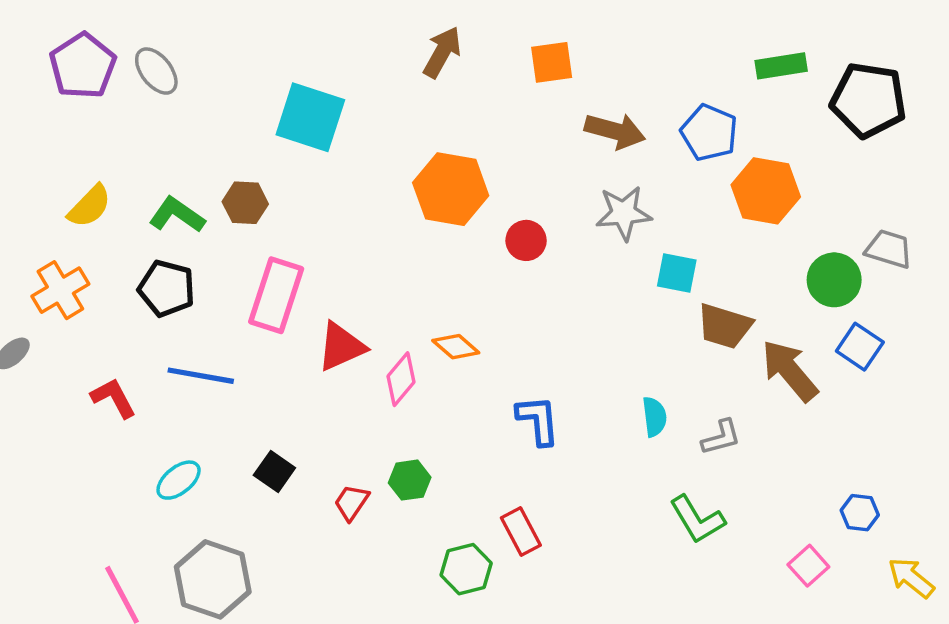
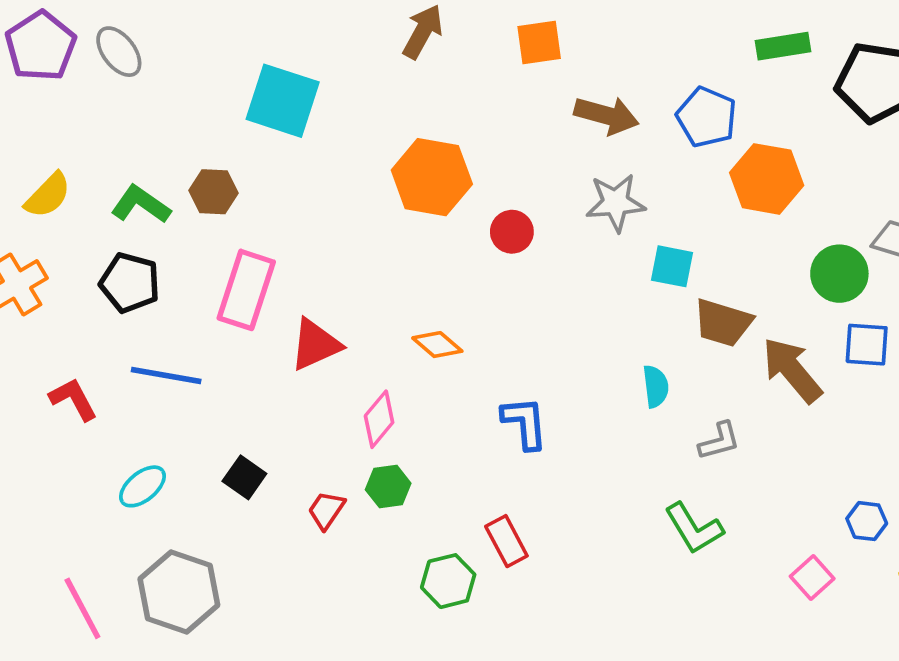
blue square: (860, 347) -> (867, 345), turned -30
pink diamond: (401, 379) -> (379, 419), moved
cyan semicircle: (654, 417) -> (656, 386), moved

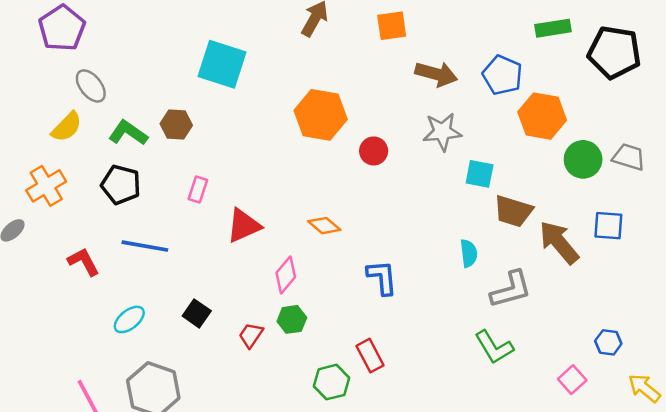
gray ellipse: (119, 52) -> (91, 86), moved
green circle: (839, 274) -> (583, 159), moved
pink rectangle: (246, 290) -> (198, 189), size x0.5
gray L-shape: (719, 441) -> (511, 289), size x1.5

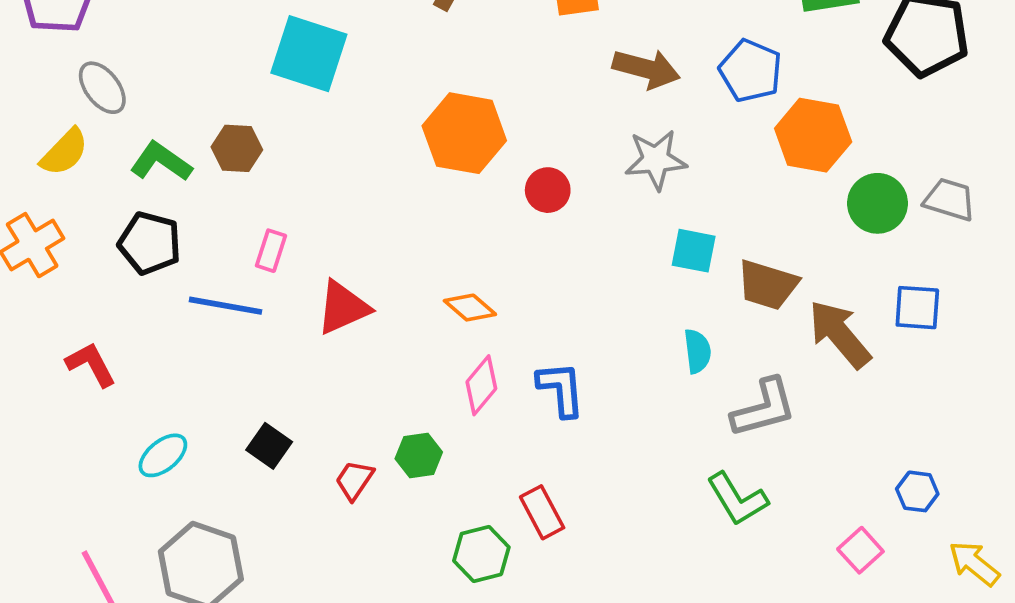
cyan square: (480, 174) -> (694, 251), moved
blue line: (145, 246) -> (225, 306), moved
pink diamond: (286, 275) -> (481, 385), moved

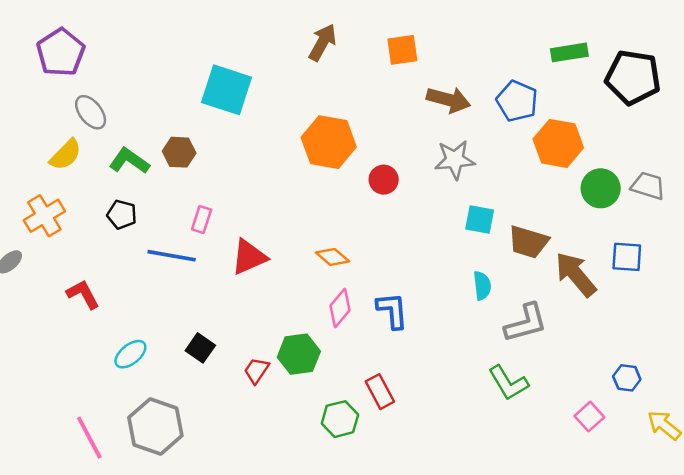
black pentagon: (150, 243) -> (122, 215), size x0.7
green hexagon: (419, 455) -> (299, 354), size x1.4

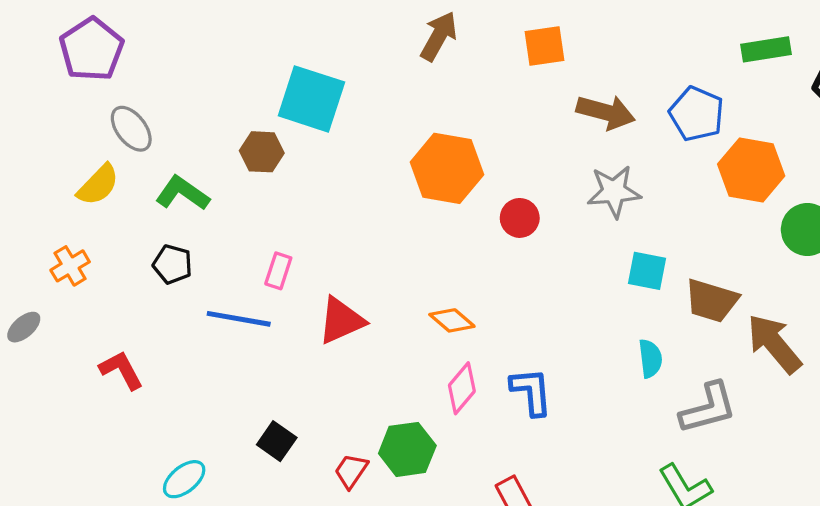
brown hexagon: (179, 152) -> (262, 152), moved
orange cross: (44, 216) -> (70, 266), size x0.7
cyan ellipse: (130, 354) -> (184, 479), moved

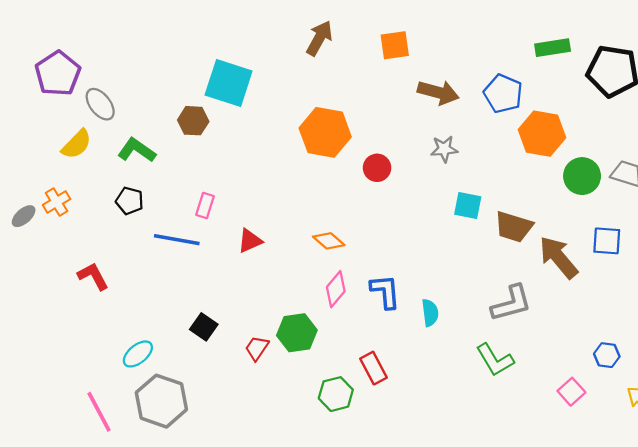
purple pentagon: (92, 49) -> (58, 74), moved
gray star: (614, 192) -> (444, 149), size x0.7
red triangle: (341, 320) -> (250, 241), size x0.7
gray ellipse: (24, 327) -> (24, 216), moved
cyan semicircle: (650, 358) -> (430, 313), moved

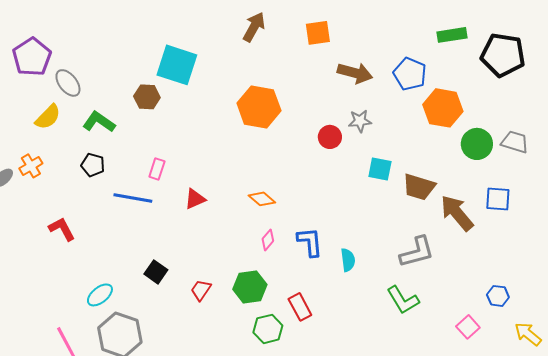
red circle: (377, 168) -> (330, 137), moved
pink diamond: (336, 289) -> (268, 240), size x0.7
green hexagon: (297, 333) -> (250, 287), moved

